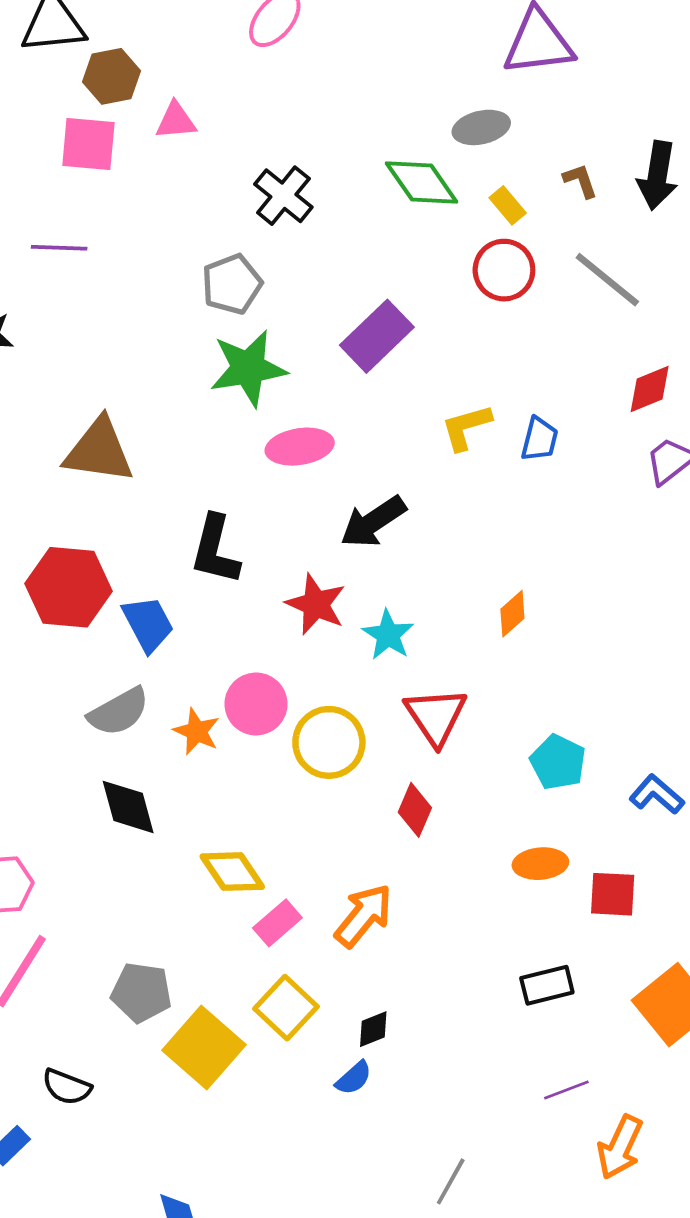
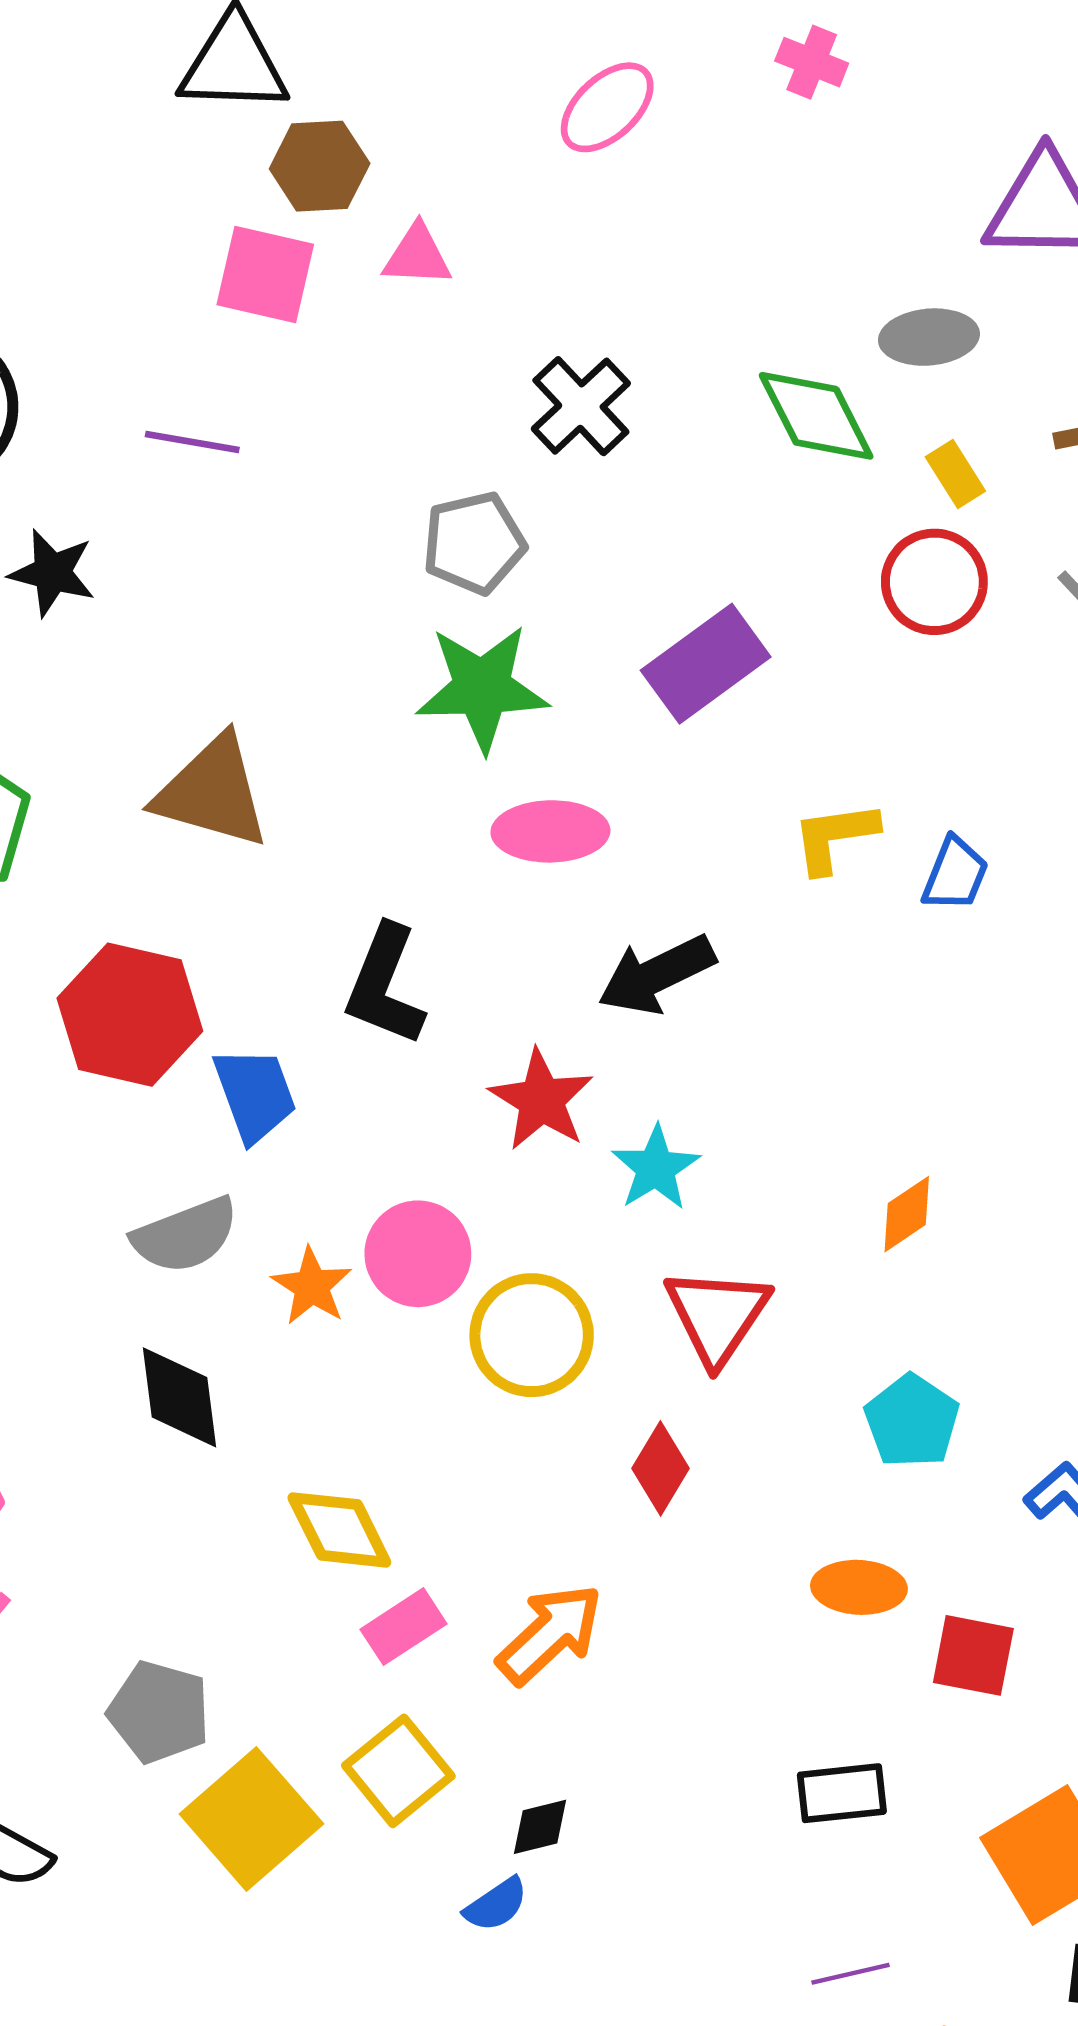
orange diamond: (512, 614) -> (907, 1214), moved

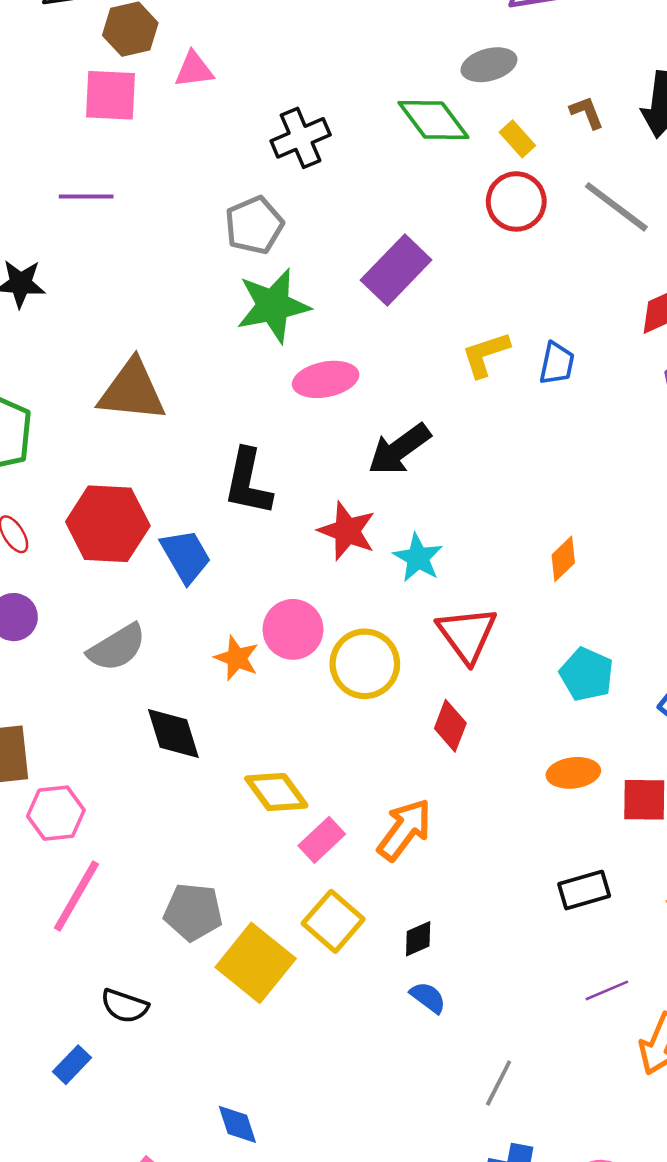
black cross: (581, 406) -> (301, 138), turned 30
gray semicircle: (185, 1235) -> (117, 648), moved
blue semicircle: (496, 1905) -> (428, 997), moved, turned -99

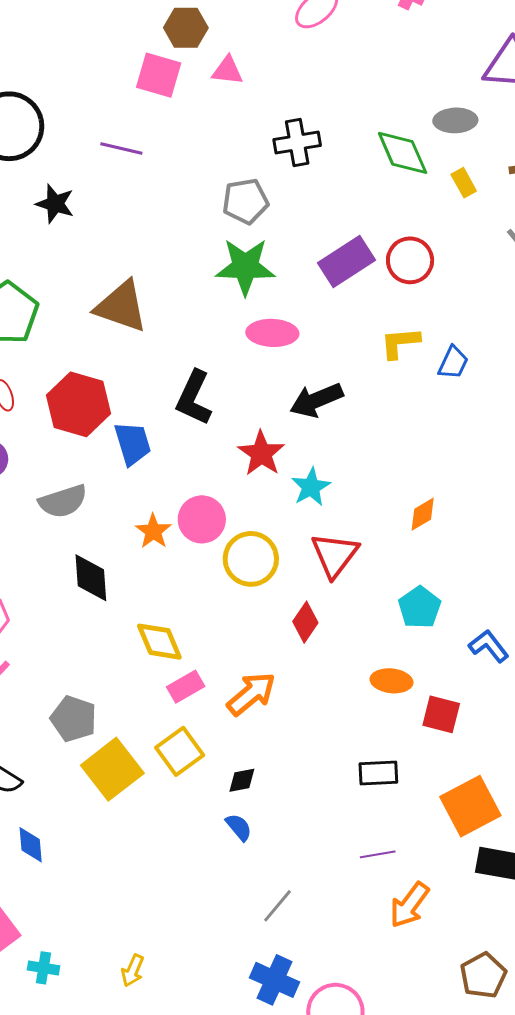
red circle: (516, 201) -> (410, 260), moved
blue diamond: (237, 1124) -> (31, 845), moved

